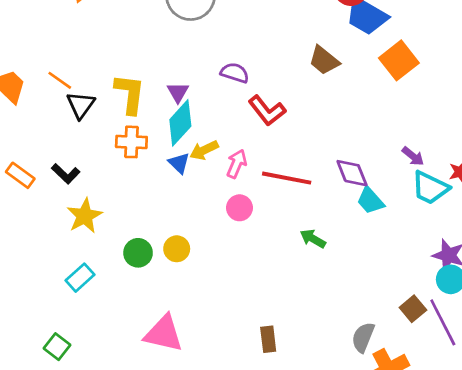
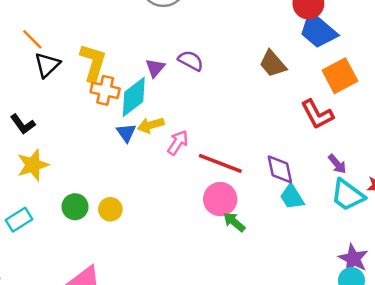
purple triangle: (178, 92) -> (155, 68), moved
red L-shape: (267, 111) -> (317, 114), moved
orange cross: (131, 142) -> (105, 90), moved
pink circle: (239, 208) -> (220, 199), moved, size x1.4

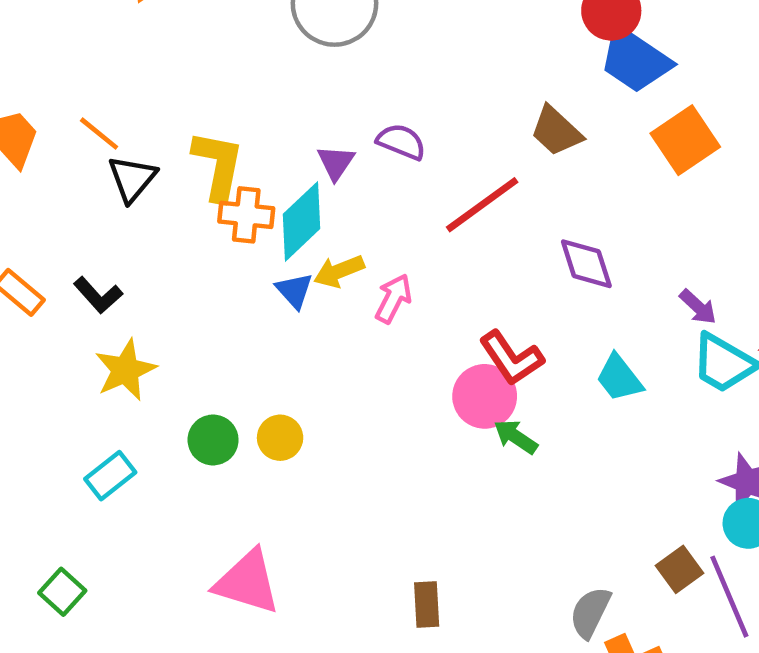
red L-shape: (317, 114) -> (511, 358), moved
red line: (220, 163) -> (482, 205), moved, turned -51
purple diamond: (280, 169) -> (586, 264), moved

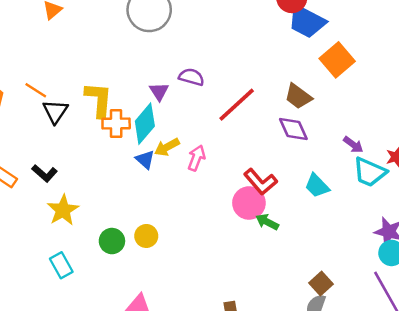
brown trapezoid: (556, 131) -> (298, 96), moved
cyan rectangle: (110, 476) -> (61, 265), turned -75
brown square: (679, 569) -> (321, 284), moved

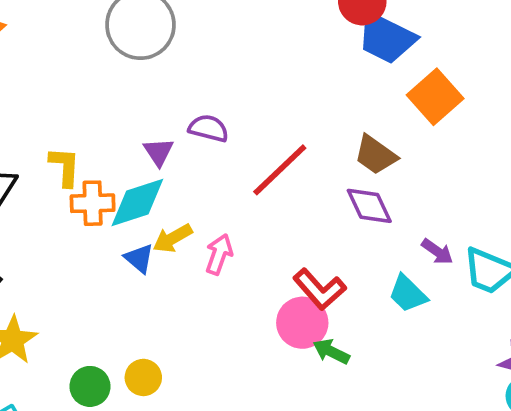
yellow L-shape: (99, 100) -> (65, 167), size x0.7
cyan diamond: (145, 124) -> (137, 203), turned 33
purple arrow: (353, 145) -> (437, 252), moved

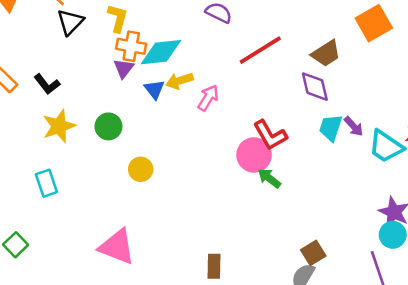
purple triangle: (159, 152) -> (124, 68), moved
brown trapezoid: (375, 155) -> (326, 53), turned -80
cyan trapezoid: (408, 294) -> (331, 128), moved, turned 52
green circle: (90, 386) -> (108, 126), moved

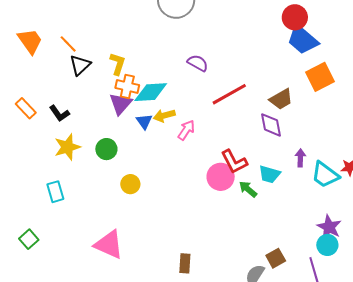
purple triangle: (124, 68) -> (121, 104), size x1.4
purple arrow: (354, 126) -> (300, 158), turned -138
cyan trapezoid: (331, 128) -> (270, 174), moved, turned -95
green arrow: (269, 178) -> (248, 189), moved
brown square: (313, 253) -> (276, 258), moved

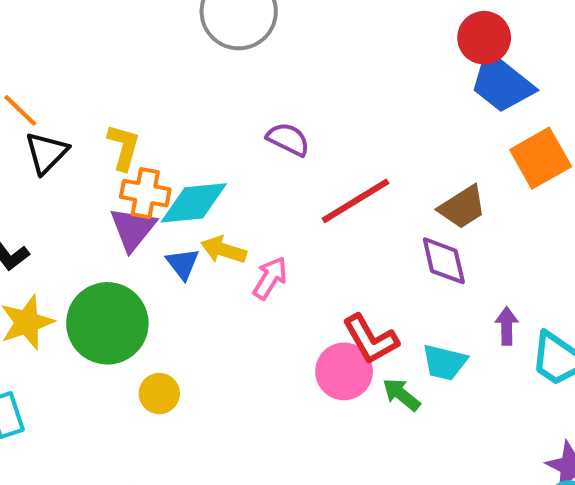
yellow arrow: (164, 115) -> (224, 250), turned 35
green circle: (106, 149) -> (107, 323), size x1.8

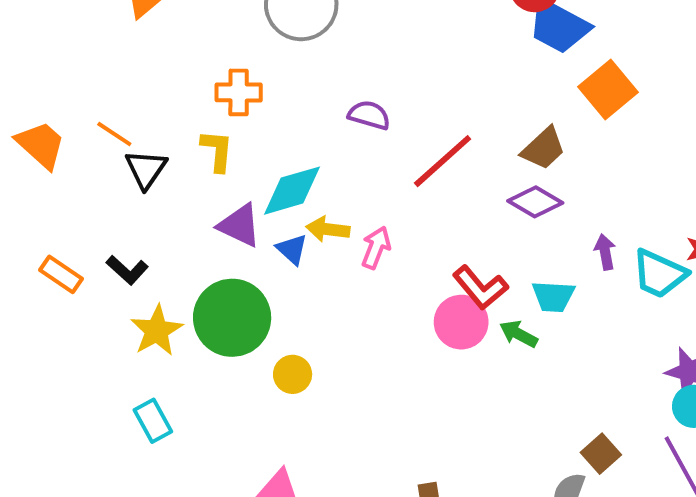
orange cross: (145, 193) -> (239, 92), moved
purple triangle: (133, 229) -> (240, 225), turned -33
purple diamond: (444, 261) -> (535, 202), turned -36

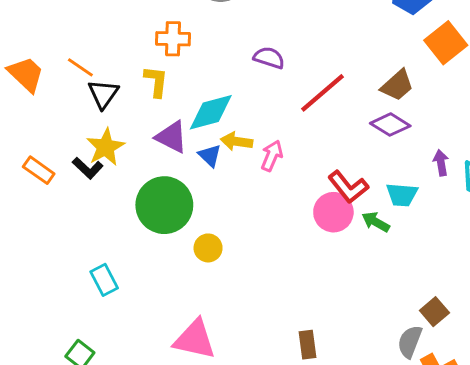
yellow star: (157, 331) -> (106, 147), moved

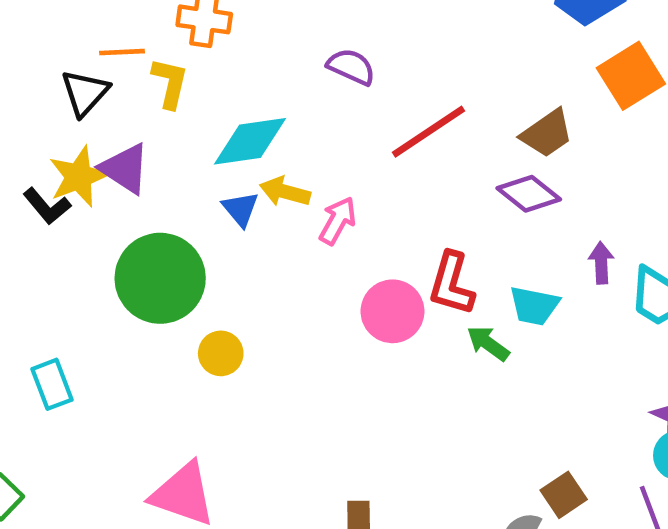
orange line: (80, 67) -> (122, 52), moved, turned -44
purple triangle: (171, 137) -> (125, 169), moved
red L-shape: (348, 187) -> (452, 284), turned 48
pink circle: (333, 212) -> (392, 311), moved

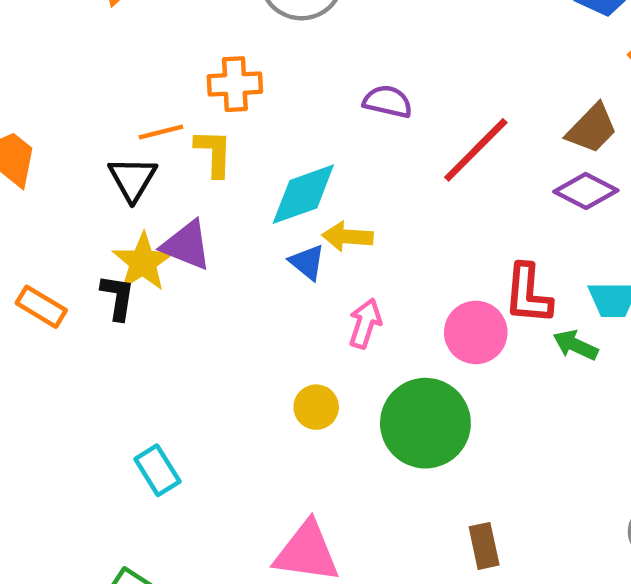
black L-shape: (47, 206) -> (118, 297), turned -120
pink arrow: (338, 221) -> (365, 323), moved
green circle: (160, 278) -> (425, 423), moved

